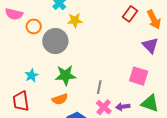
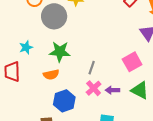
pink square: (139, 76) -> (132, 62), turned 36

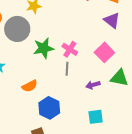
green star: (60, 52) -> (44, 48), moved
pink cross: (94, 88) -> (70, 49), moved

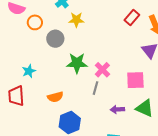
gray circle: (17, 29) -> (55, 39), size x0.7
pink square: (104, 52) -> (135, 80), turned 30

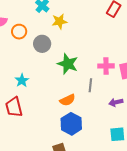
green star: (77, 63) -> (68, 64), turned 30
pink cross: (102, 70) -> (106, 66), moved, turned -35
orange semicircle: (55, 97) -> (67, 100), moved

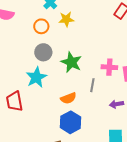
orange circle: (19, 32) -> (41, 26), moved
gray circle: (42, 44) -> (43, 52), moved
cyan star: (22, 80) -> (36, 77), moved, size x1.5

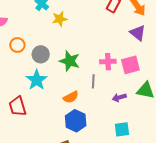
orange circle: (41, 26) -> (17, 45), moved

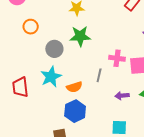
gray circle: (41, 54) -> (54, 49), moved
green star: (70, 61) -> (80, 36), moved, turned -30
cyan star: (37, 80) -> (51, 77), moved

